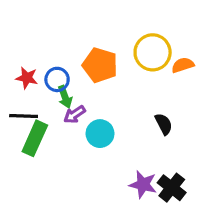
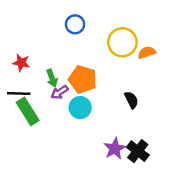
orange pentagon: (100, 65) -> (83, 79), moved
blue circle: (57, 79) -> (75, 24), moved
green rectangle: (35, 138) -> (28, 111), turned -56
purple star: (143, 184) -> (115, 149), turned 30

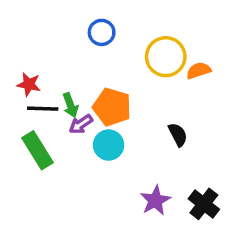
black line: (19, 93) -> (43, 109), moved
black cross: (138, 151) -> (204, 204), moved

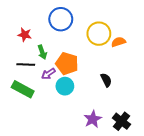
blue circle: (102, 32) -> (61, 19), size x1.5
red star: (29, 84) -> (25, 35), moved
green arrow: (70, 105) -> (42, 52), moved
green rectangle: (38, 150) -> (23, 89), turned -30

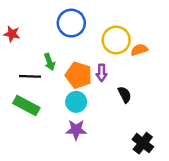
red star: (25, 35) -> (12, 34), moved
purple arrow: (48, 74) -> (102, 73), moved, turned -56
purple star: (93, 119) -> (76, 130), moved, turned 30

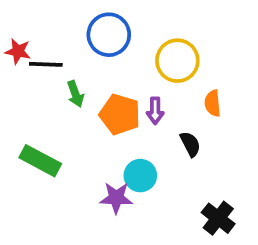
orange semicircle: (139, 50) -> (213, 103), moved, turned -77
black line: (30, 76) -> (46, 64), moved
cyan circle: (76, 102) -> (140, 176), moved

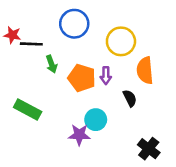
orange semicircle: (213, 103) -> (145, 70), size x1.5

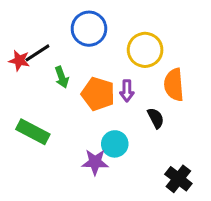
red star: (12, 35) -> (19, 61), moved
black line: (31, 44) -> (37, 53), turned -35

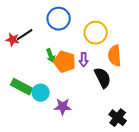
green arrow: (62, 77) -> (51, 56), moved
black semicircle: (156, 118) -> (103, 78), size x1.5
cyan circle: (115, 144) -> (41, 93), moved

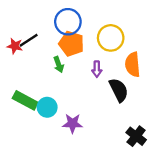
orange pentagon: (65, 62) -> (71, 44), moved

